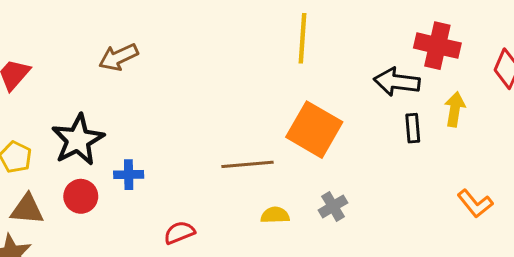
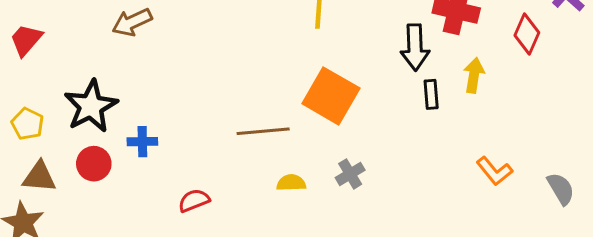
black arrow: (397, 82) -> (415, 47), turned -99

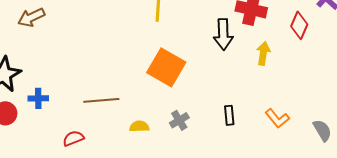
black rectangle: (431, 94) -> (229, 115), moved
brown line: (263, 131) -> (101, 100), moved

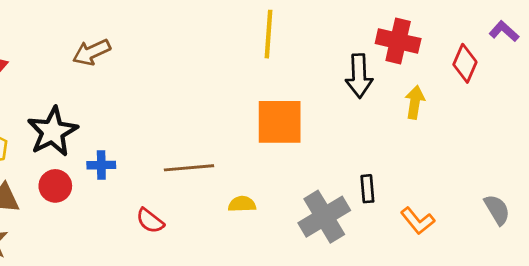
orange square: (166, 67) -> (280, 122), turned -30
orange L-shape: (277, 118) -> (418, 221), moved
gray cross: (179, 120) -> (324, 217), moved, size x1.8
red semicircle: (73, 138) -> (150, 221), turned -120

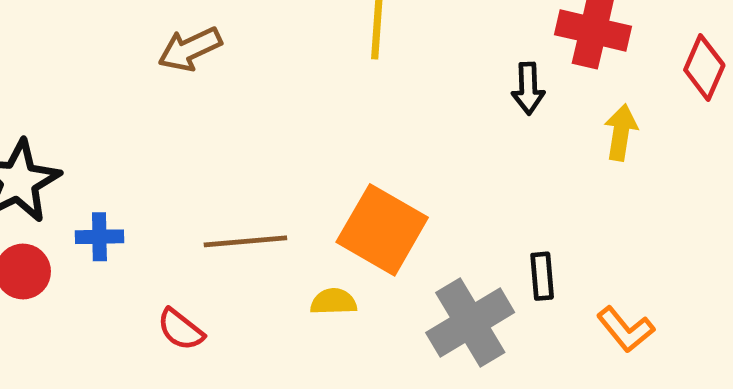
brown arrow: (92, 52) -> (190, 49), moved
black arrow: (359, 76) -> (528, 88), size x0.7
orange square: (280, 122) -> (382, 230), moved, turned 30

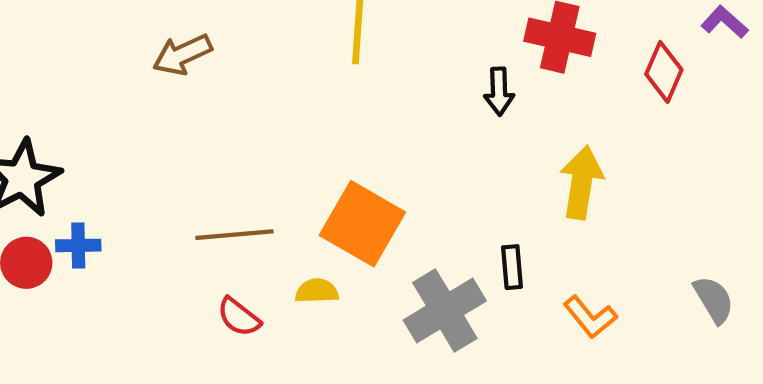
yellow arrow: (621, 132) -> (581, 183), moved, size x1.4
blue cross: (99, 237) -> (78, 245), moved
red semicircle: (181, 329) -> (239, 317), moved

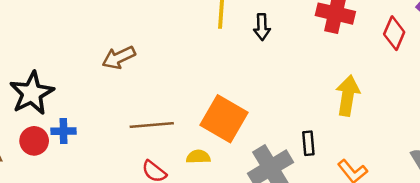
brown arrow: (182, 55) -> (119, 58), moved
black arrow: (499, 91) -> (262, 27), moved

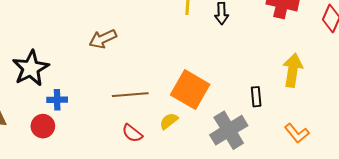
red circle: (34, 141) -> (43, 126), moved
black rectangle: (308, 143) -> (256, 97), moved
yellow semicircle: (198, 157) -> (169, 121), turned -36

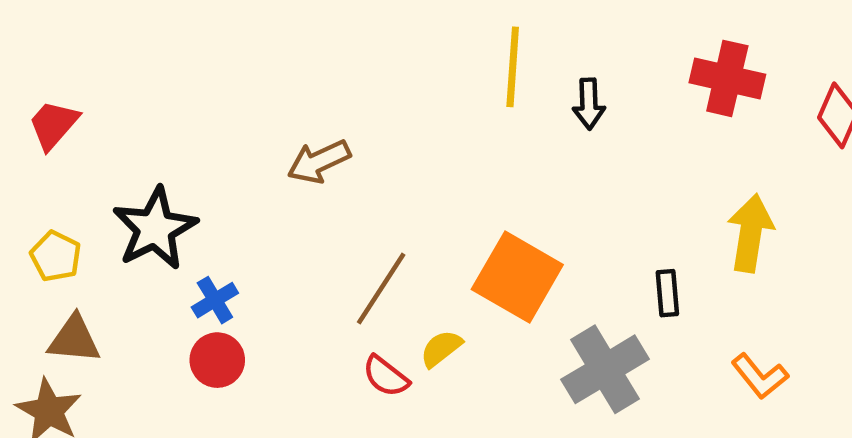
brown line: (130, 95) -> (381, 289), turned -52
blue cross: (57, 100) -> (215, 300), turned -30
yellow semicircle: (169, 121) -> (441, 349), moved
red circle: (43, 126) -> (217, 360), moved

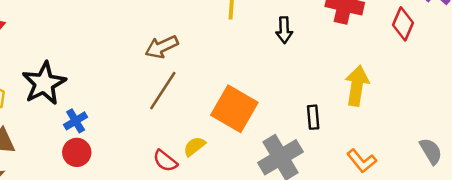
black arrow: (589, 104) -> (284, 30), moved
brown arrow: (319, 162) -> (162, 47), moved
brown line: (381, 289) -> (163, 91), moved

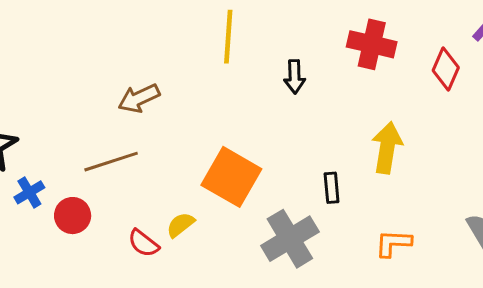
brown line: (163, 91) -> (111, 162), moved, turned 39
red circle: (77, 152) -> (73, 216), moved
orange L-shape: (362, 161) -> (393, 243), turned 132

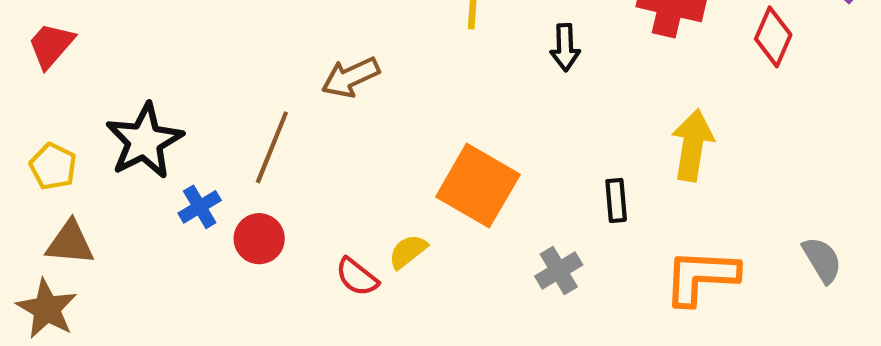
brown line: (111, 162) -> (272, 147), moved, turned -50
gray cross: (290, 239) -> (559, 271), size x0.6
orange L-shape: (393, 243) -> (701, 277), size x1.5

